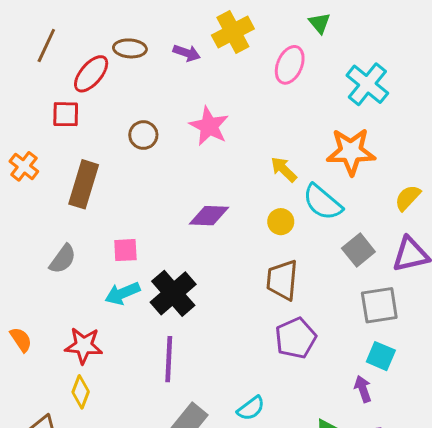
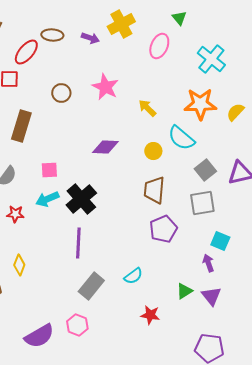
yellow arrow: (284, 169) -> (147, 108), moved
yellow semicircle: (408, 198) -> (235, 112), moved
gray square: (379, 305) -> (202, 203), moved
red star: (84, 346) -> (15, 214), moved, size x0.7

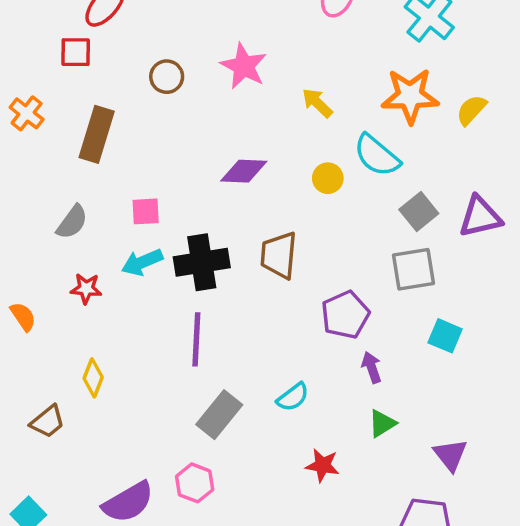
brown trapezoid: (154, 190) -> (279, 255), moved
black cross: (81, 199) -> (202, 262), turned 32
purple arrow: (208, 263) -> (372, 367), moved
purple triangle: (211, 296) -> (450, 455), moved

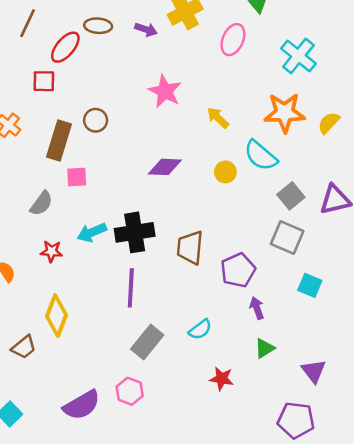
brown circle: (167, 77) -> (96, 120), moved
pink square: (146, 211) -> (77, 177), moved
brown trapezoid: (279, 255) -> (190, 248), moved
gray square: (414, 269) -> (287, 237), turned 32
yellow diamond: (93, 378) -> (57, 316), size x1.5

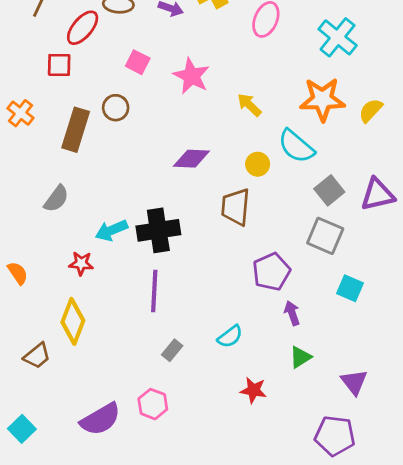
pink square: (77, 177) -> (138, 62), moved, turned 30
brown trapezoid: (190, 248) -> (236, 207), moved
red star: (51, 251) -> (81, 263), moved
gray rectangle: (147, 342) -> (172, 350), size x0.6

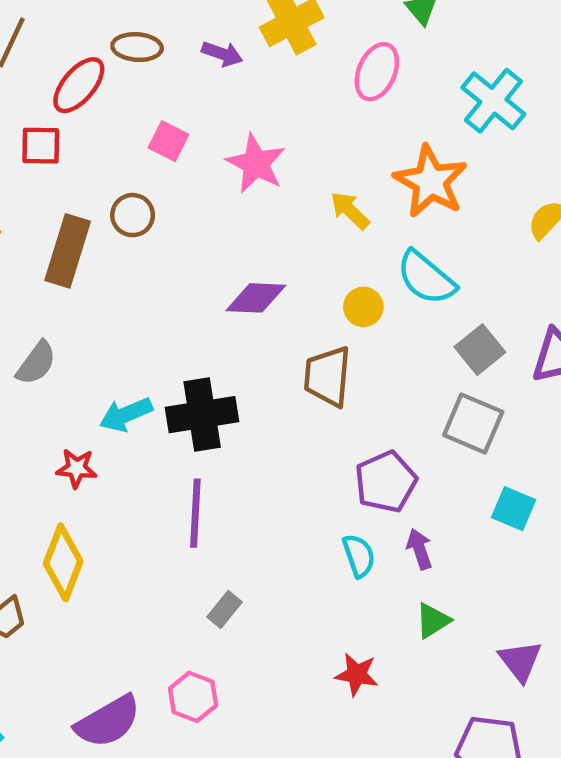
orange star: (322, 99) -> (431, 181), moved, turned 30
cyan semicircle: (230, 336) -> (359, 556), moved, turned -72

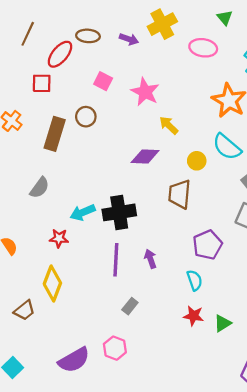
pink ellipse: (377, 72) -> (203, 48), turned 76
yellow arrow: (350, 211) -> (169, 125), moved
purple arrow: (419, 549) -> (150, 259), moved
green triangle: (433, 621) -> (223, 323), moved
red star: (357, 674) -> (193, 316), moved

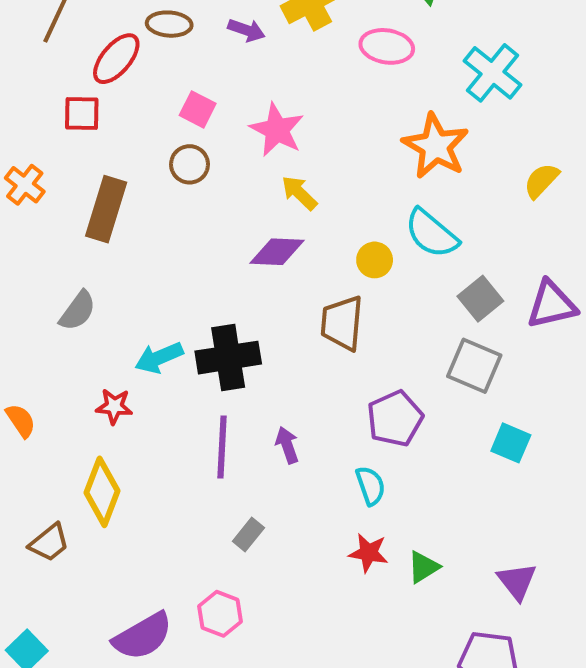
brown circle: (86, 117) -> (190, 164), moved
yellow arrow: (169, 125) -> (299, 193), moved

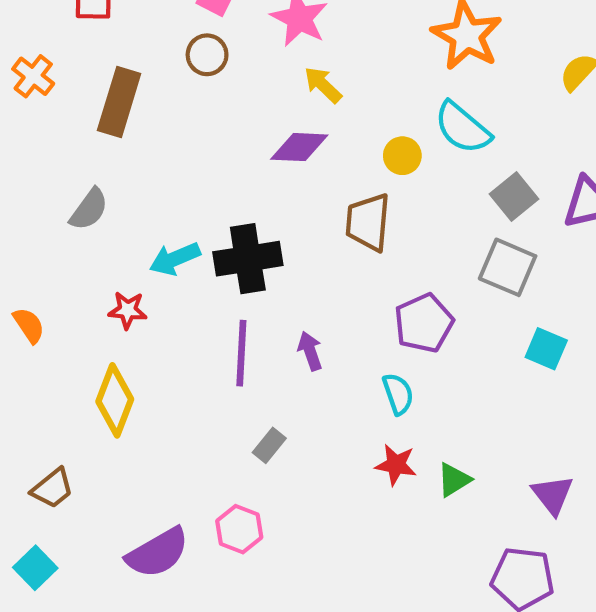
brown trapezoid: (49, 543) -> (53, 488), moved

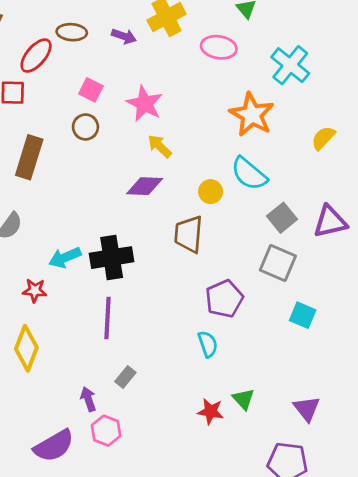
purple arrow: (310, 351) -> (88, 399), moved
red star: (396, 465) -> (211, 411), moved
green triangle: (454, 480) -> (244, 399), turned -40

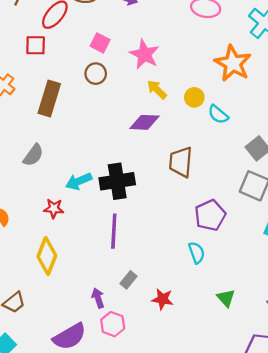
cyan semicircle: (249, 174) -> (218, 114), moved, size x0.7
yellow circle: (211, 192) -> (194, 97), moved
red star: (211, 411) -> (163, 299), moved

